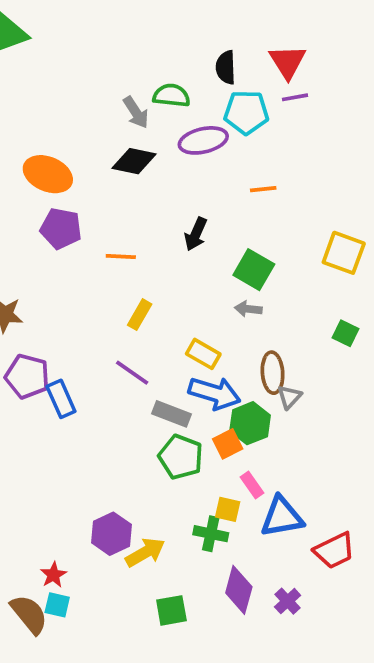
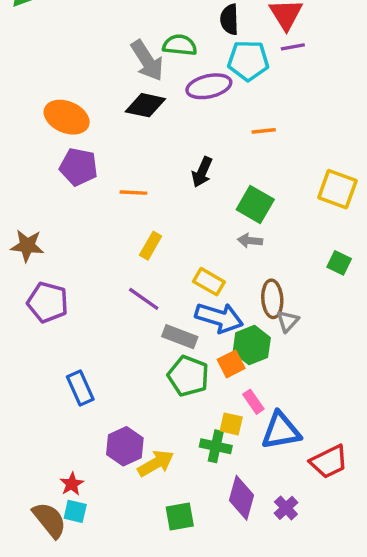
gray arrow: (136, 112) -> (147, 61), size x1.4
blue rectangle: (61, 399) -> (80, 388), moved

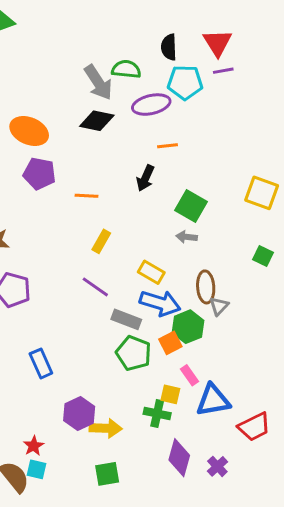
orange line: (264, 131) -> (167, 146), moved
yellow arrow: (156, 463) -> (106, 428), turned 32
green square: (180, 517) -> (107, 474), moved

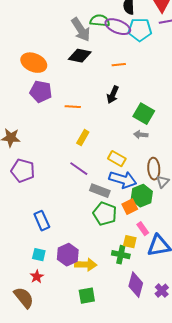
purple ellipse: (151, 105) -> (118, 27), moved, turned 35
orange line: (167, 146) -> (119, 65), moved
cyan square: (36, 469) -> (39, 255), moved

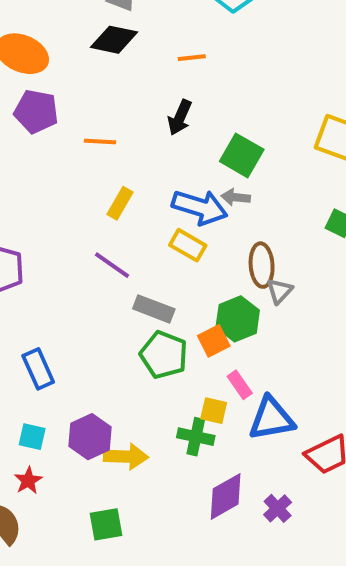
blue arrow: (123, 180) -> (200, 207), moved
purple diamond: (136, 285) -> (226, 496), turned 45
green square: (87, 296) -> (106, 524), moved

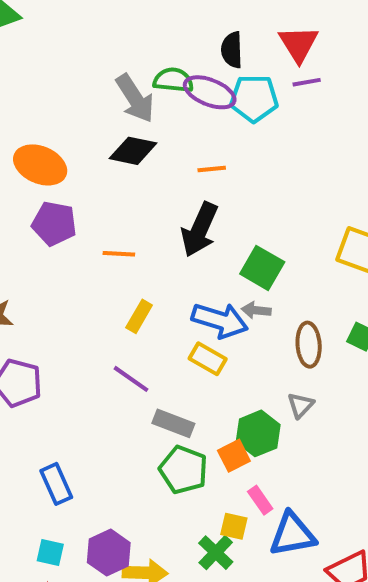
black arrow: (180, 117) -> (200, 230), size x1.5
brown ellipse: (262, 265) -> (309, 345), moved
green cross: (196, 437) -> (216, 553), turned 32

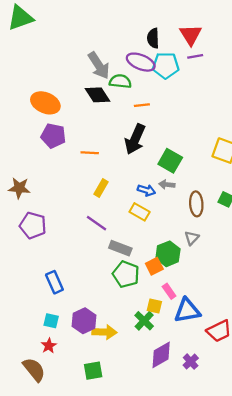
green semicircle: (173, 80) -> (120, 81), moved
black diamond: (133, 151) -> (98, 95), turned 45
blue arrow: (220, 320) -> (146, 190), size x0.6

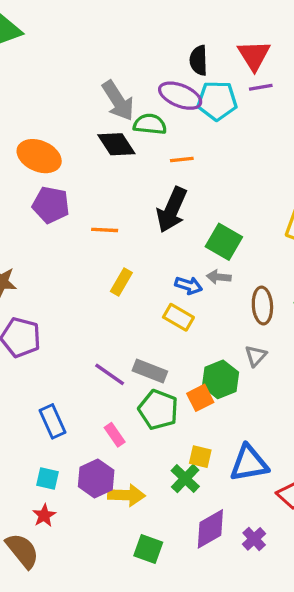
purple line: (96, 223) -> (110, 374), moved
pink rectangle: (169, 291) -> (115, 435), moved
green square: (93, 371) -> (148, 549), moved, turned 30

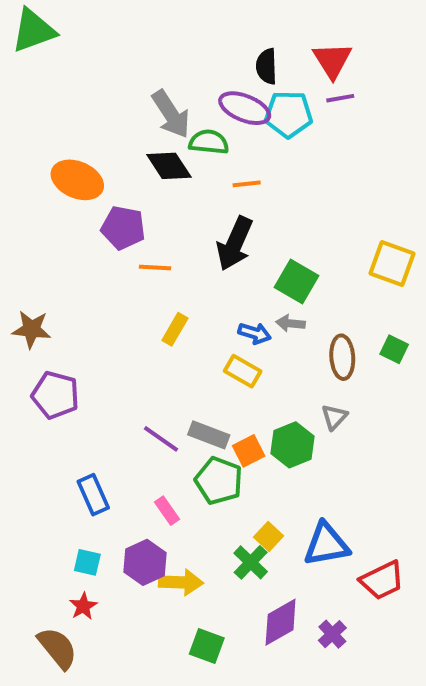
purple pentagon: (51, 205) -> (123, 228), moved
orange square: (200, 398) -> (249, 451), moved
yellow square: (200, 457) -> (269, 536), turned 30

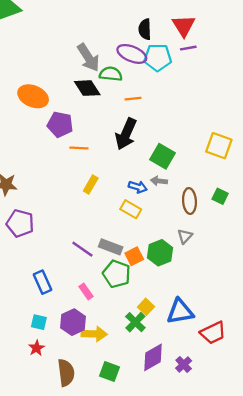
brown semicircle: (57, 648) -> (66, 373), moved, turned 32

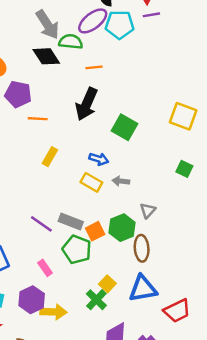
purple ellipse: (132, 54) -> (93, 21), turned -60
gray arrow: (159, 181) -> (121, 181), moved
brown ellipse: (189, 201) -> (142, 248), moved

